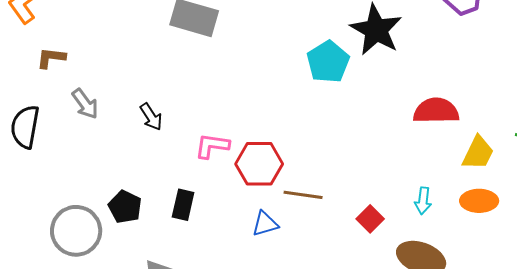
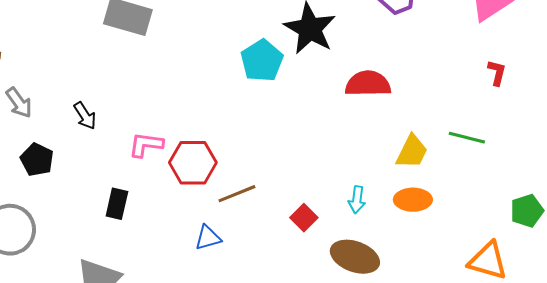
red semicircle: (436, 111) -> (368, 84), moved
brown line: (303, 195) -> (237, 194), turned -30
black pentagon: (125, 207) -> (37, 160), moved
blue triangle: (265, 224) -> (208, 238), moved

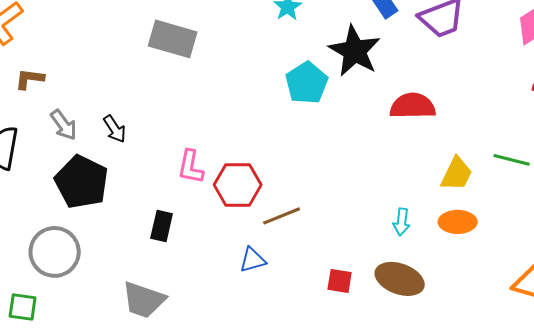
black arrow: (85, 116) -> (115, 129), moved
pink L-shape: (146, 145) -> (191, 167), turned -87
black pentagon: (37, 160) -> (82, 182), size x1.6
red square: (304, 218) -> (340, 281), moved, turned -36

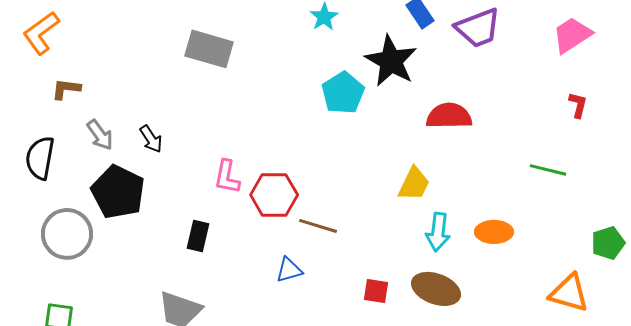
yellow trapezoid: (457, 174) -> (414, 184), moved
brown line: (282, 216) -> (318, 226), turned 39
cyan arrow: (402, 222) -> (438, 232), size x1.4
gray circle: (55, 252) -> (67, 234), moved

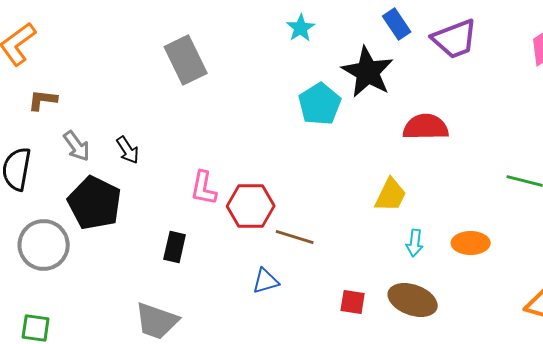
gray rectangle: (209, 49) -> (186, 60), turned 48
cyan arrow: (438, 232) -> (415, 243), size x0.7

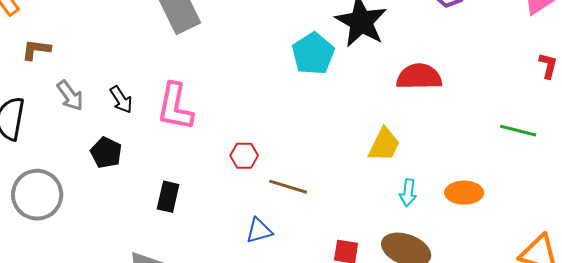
pink L-shape: (204, 188) -> (175, 107), moved, size x1.4
black pentagon: (95, 203) -> (106, 153), moved, size x0.6
red hexagon: (251, 206) -> (244, 156), size x0.6

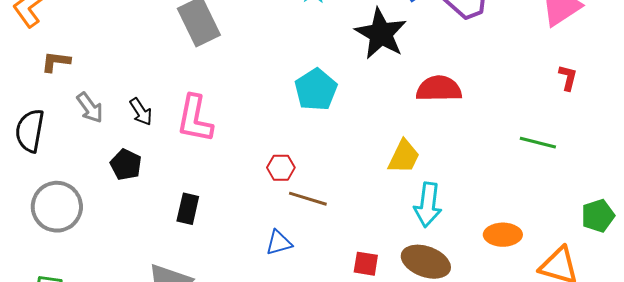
cyan pentagon: (313, 54) -> (316, 90), moved
red hexagon: (244, 156) -> (281, 168), moved
cyan arrow: (408, 193) -> (428, 205), size x1.6
orange ellipse: (464, 193) -> (503, 235), moved

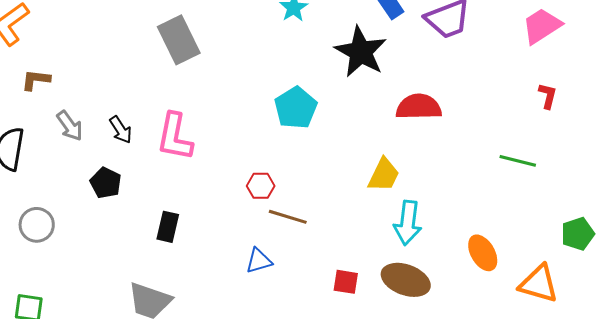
gray circle: (57, 207) -> (37, 225), size x0.7
orange ellipse: (503, 235) -> (483, 253), turned 60

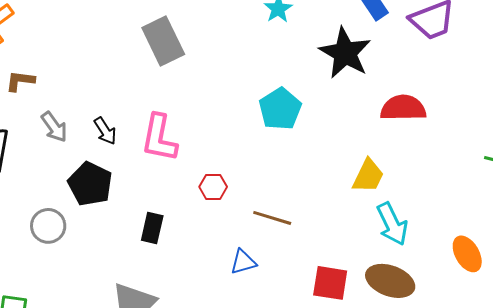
black pentagon: (106, 183) -> (90, 184), size x1.4
red hexagon: (261, 186) -> (213, 187), moved
cyan arrow: (408, 223) -> (392, 224), turned -33
gray circle: (37, 225) -> (48, 226), moved
red square: (346, 282) -> (330, 283), size x1.4

